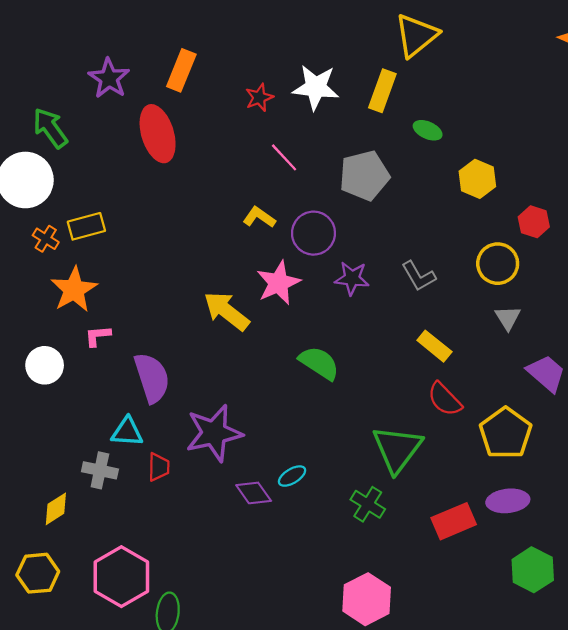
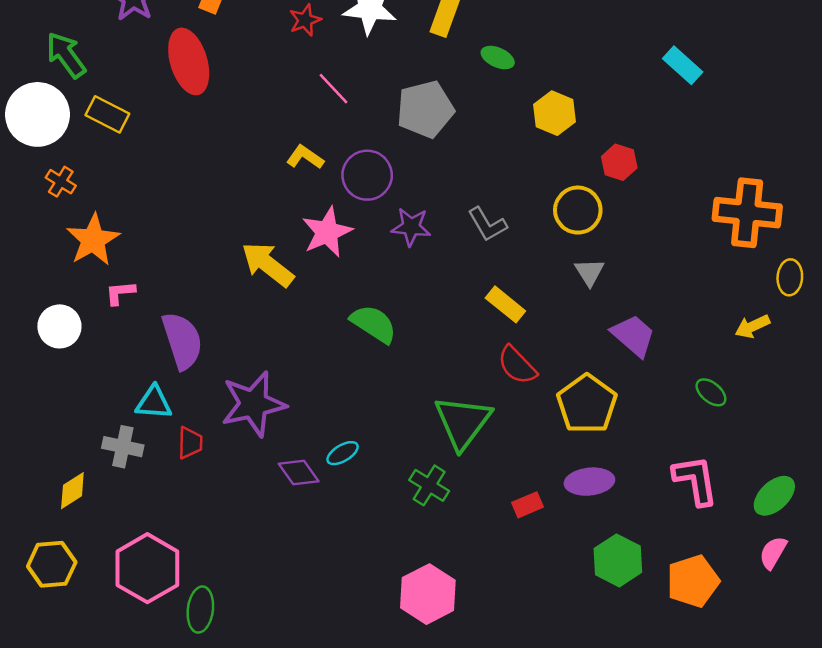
yellow rectangle: (86, 226) -> (107, 114), moved, turned 42
red rectangle: (454, 521) -> (527, 505), size x0.6

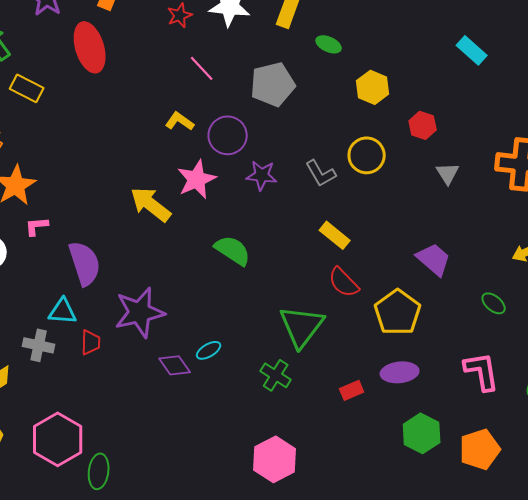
yellow circle: (578, 210) -> (367, 155), moved
gray triangle: (589, 272) -> (448, 173), moved

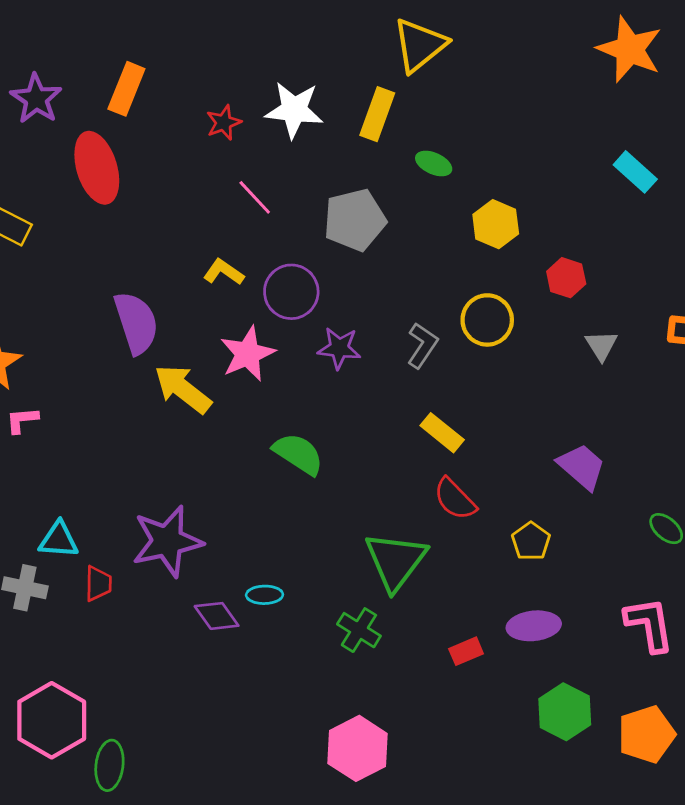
gray L-shape: (321, 173) -> (422, 345), turned -116
purple semicircle: (85, 263) -> (136, 323), moved
yellow pentagon: (398, 312) -> (531, 541), size x0.6
cyan ellipse: (209, 350) -> (265, 595), turned 30

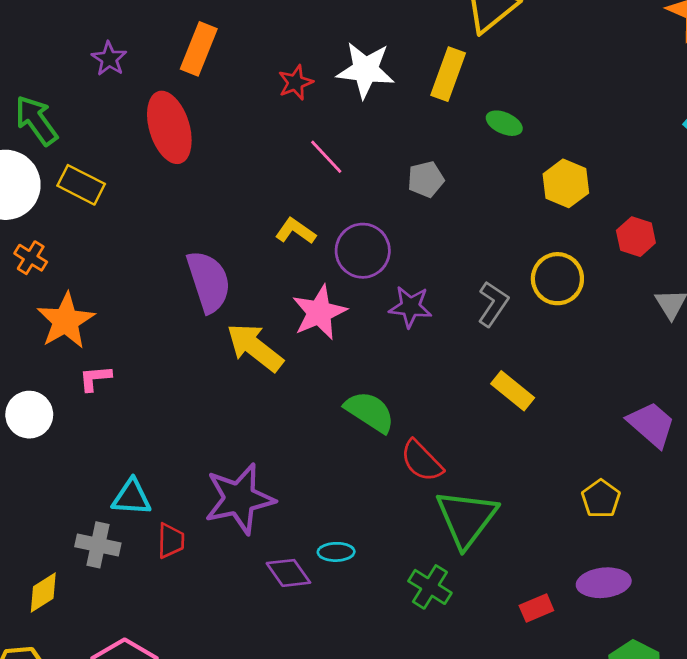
purple star: (36, 99) -> (109, 59), size x0.7
gray pentagon: (355, 220) -> (426, 179), size x0.6
red semicircle: (455, 499) -> (422, 461), moved

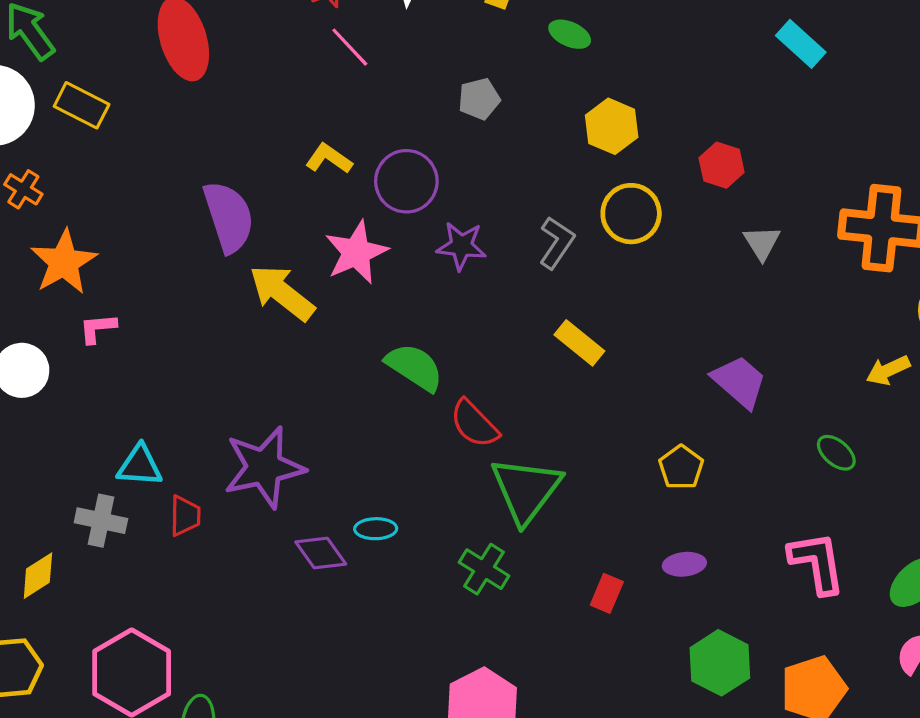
pink line: (326, 157) -> (350, 47), moved
yellow hexagon: (566, 183) -> (612, 126), moved
purple ellipse: (604, 583) -> (684, 564), size x0.7
red rectangle: (536, 608) -> (607, 593), turned -44

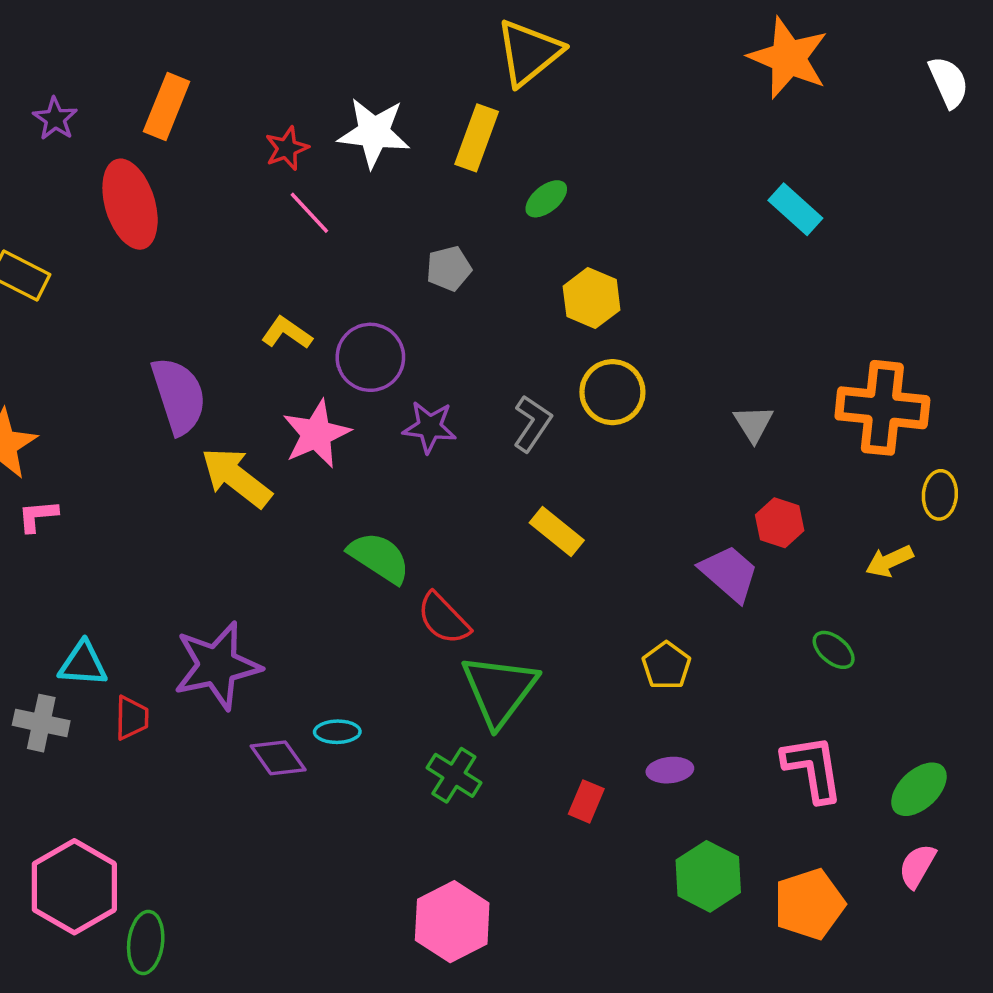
green ellipse: (570, 34) -> (546, 199), turned -63
red hexagon: (722, 165) -> (780, 523), moved

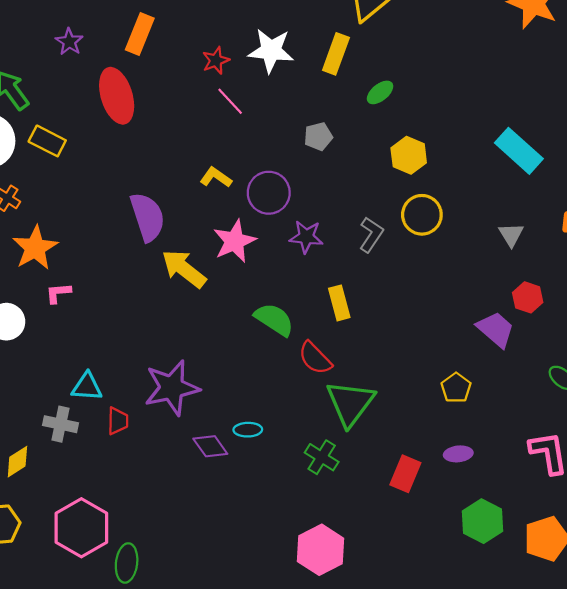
cyan rectangle: (795, 209) -> (519, 151), moved, size x1.4
yellow rectangle: (557, 531) -> (339, 303), moved, turned 36
red rectangle: (586, 801) -> (405, 474), size x1.4

